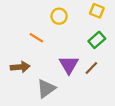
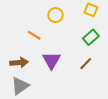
purple triangle: (69, 65) -> (51, 61), moved
gray triangle: (46, 89) -> (20, 86), moved

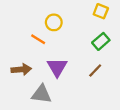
yellow circle: (55, 15) -> (54, 22), moved
gray triangle: (20, 86) -> (41, 94), moved, turned 42

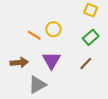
yellow circle: (54, 22) -> (53, 29), moved
gray triangle: (41, 94) -> (37, 85), turned -36

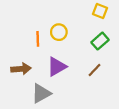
orange line: (34, 35) -> (38, 39), turned 56
purple triangle: (51, 60) -> (57, 67), turned 30

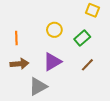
orange line: (38, 39) -> (16, 38), moved
green rectangle: (100, 41) -> (82, 38), moved

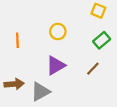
green rectangle: (82, 38) -> (102, 40), moved
brown arrow: (19, 64) -> (14, 84), moved

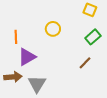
purple triangle: (56, 65) -> (27, 57), moved
gray triangle: (40, 92) -> (37, 84), turned -30

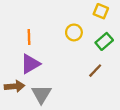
yellow circle: (53, 29) -> (74, 32), moved
orange line: (16, 37) -> (29, 37), moved

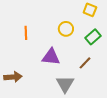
purple triangle: (30, 64) -> (51, 57), moved, turned 36
gray triangle: (41, 94) -> (65, 84), moved

